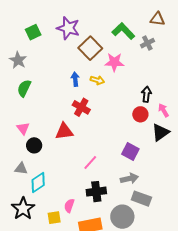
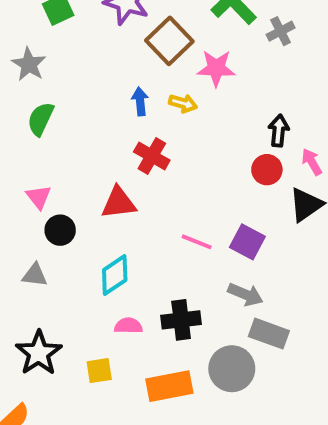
pink line: (90, 162) -> (197, 242), moved, turned 70
gray arrow: (129, 179) -> (245, 295), turned 36
cyan diamond: (38, 183) -> (115, 275), moved
pink semicircle: (69, 206) -> (128, 326), moved, turned 72

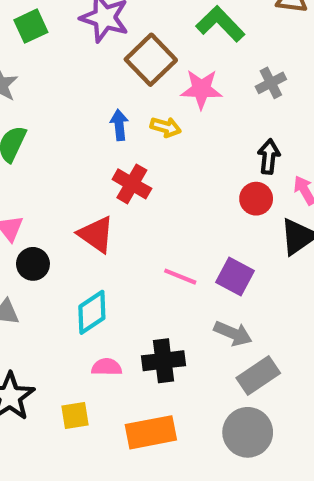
gray cross: (281, 31) -> (271, 83), moved
red triangle: (119, 203) -> (96, 234), turned 42
gray rectangle: (269, 334) -> (258, 375), turned -54
gray circle: (232, 369) -> (248, 432), moved

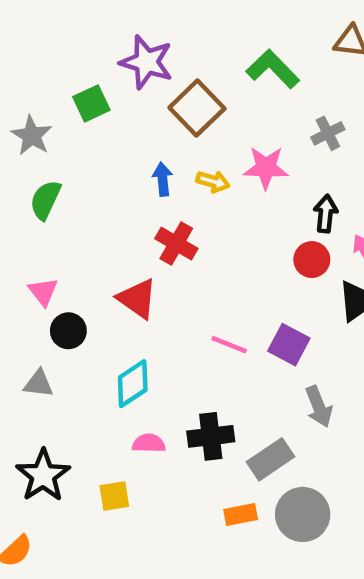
green square: (31, 26) -> (91, 103), moved
pink star: (201, 89) -> (266, 168), moved
gray arrow: (233, 333) -> (319, 407), moved, turned 45
gray rectangle: (258, 375) -> (270, 459), moved
orange rectangle: (151, 432) -> (241, 514), moved, size x0.6

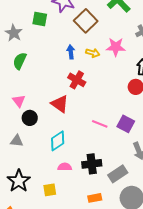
green square: (91, 103) -> (40, 19), turned 35
orange rectangle: (241, 514) -> (95, 198), moved

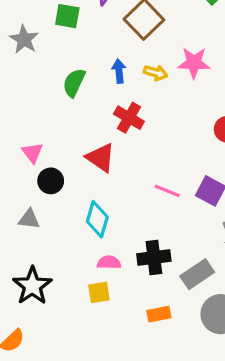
green semicircle: (20, 61) -> (74, 83), moved
cyan diamond: (58, 141) -> (97, 219), turned -40
yellow square: (50, 190) -> (99, 292), moved

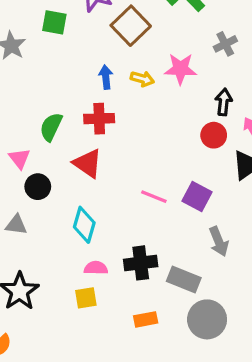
green semicircle: (74, 83) -> (51, 127), moved
red cross: (129, 118) -> (99, 119), moved, turned -32
gray rectangle: (197, 274) -> (184, 280), turned 56

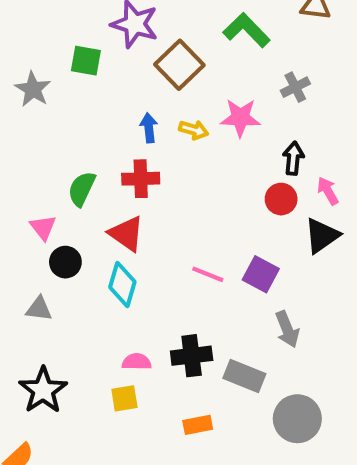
cyan diamond: (84, 225) -> (122, 284), moved
gray circle: (207, 319) -> (297, 419), moved

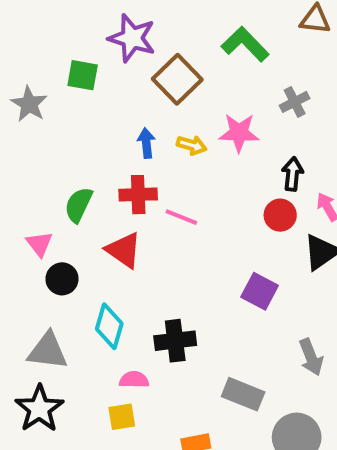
pink line: (208, 274) -> (181, 217), moved
cyan diamond: (122, 284) -> (109, 326), moved
gray triangle: (39, 309) -> (48, 351), moved, size x1.5
gray arrow: (287, 329) -> (311, 357), moved
black cross: (192, 356) -> (175, 341), moved

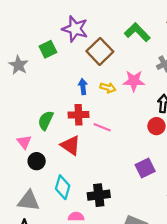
green square: (83, 75) -> (48, 49), turned -36
purple square: (260, 291) -> (145, 168), turned 36

